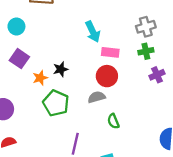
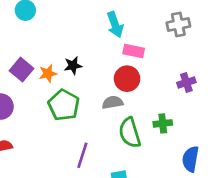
green cross: (146, 51) -> (163, 123), moved
purple square: (19, 59) -> (21, 70), moved
green semicircle: (113, 121) -> (130, 133), size x1.6

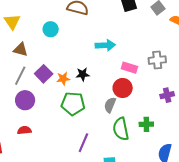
gray cross: (178, 24) -> (157, 60), moved
cyan arrow: (115, 25) -> (105, 45), moved, turned -78
gray semicircle: (113, 102) -> (110, 105), turned -63
green pentagon: (64, 105) -> (73, 104), turned -30

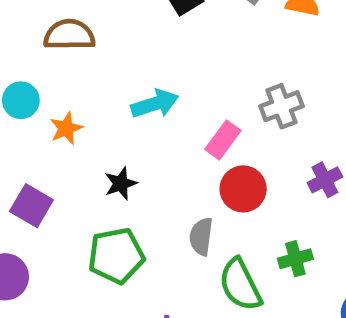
pink rectangle: (129, 68) -> (223, 140), turned -56
orange star: (63, 79) -> (66, 128), moved
red circle: (123, 88) -> (243, 189), moved

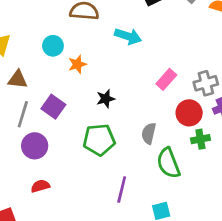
cyan arrow: (155, 104) -> (128, 36), moved, turned 30
gray cross: (282, 106) -> (206, 83), moved
red circle: (243, 189) -> (189, 113), moved
green cross: (295, 259) -> (200, 139), moved

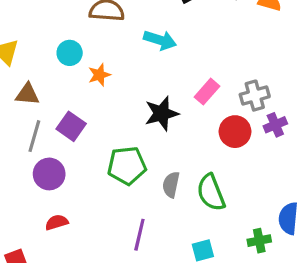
black star: (106, 99) -> (162, 113), moved, size x1.5
gray semicircle: (149, 133) -> (171, 185), moved
green cross: (200, 139) -> (259, 241), moved
purple line: (122, 189) -> (139, 235), moved

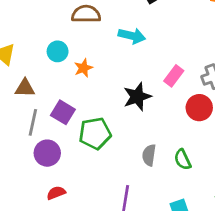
green pentagon: (127, 166) -> (95, 133), moved
green semicircle: (211, 193) -> (183, 160), size x0.7

